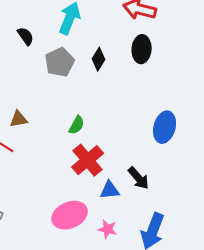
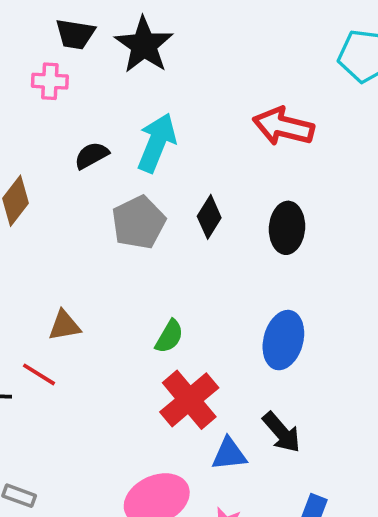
black semicircle: (26, 36) -> (92, 155), moved, turned -84
black ellipse: (142, 49) -> (287, 228), moved
blue ellipse: (165, 127) -> (283, 340), moved

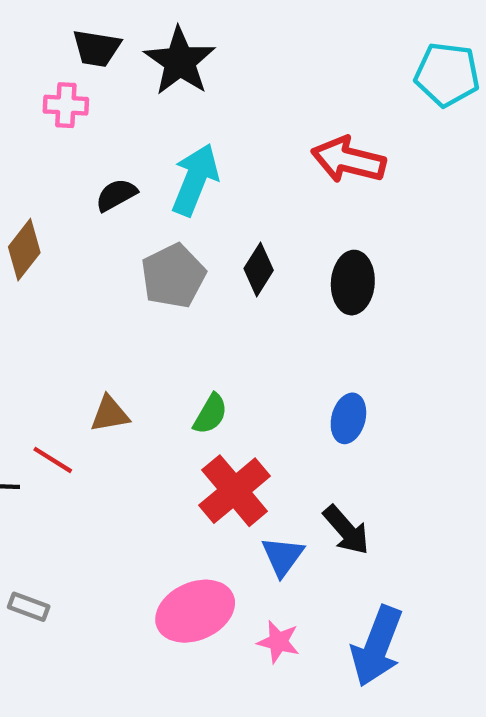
brown triangle: (64, 326) -> (110, 414), moved
blue ellipse: (283, 340) -> (348, 418), size x0.7
blue triangle: (229, 454) -> (283, 556), turned -48

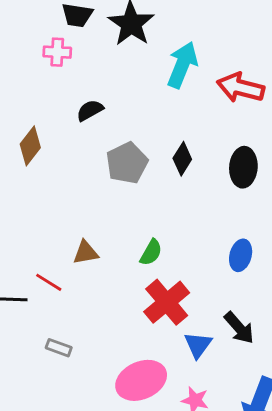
cyan arrow: (195, 180) -> (182, 65), moved
gray rectangle: (29, 607) -> (59, 348), moved

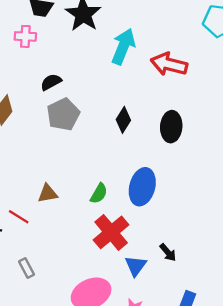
gray pentagon: (127, 163) -> (63, 114), moved
blue ellipse: (241, 255) -> (142, 187), moved, size x1.5
black arrow: (239, 328) -> (168, 252), size x0.7
gray rectangle: (59, 348) -> (26, 268), turned 42

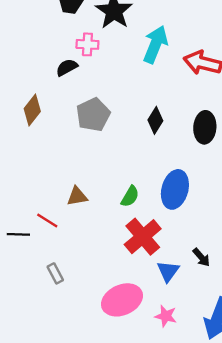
pink cross: (25, 36) -> (87, 44), moved
black semicircle: (51, 82) -> (67, 67), moved

